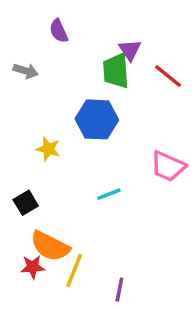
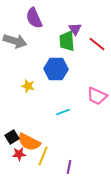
purple semicircle: (59, 31) -> (34, 18), size x1.5
gray arrow: (26, 71) -> (15, 41), size x1.6
black square: (26, 203) -> (12, 137), moved

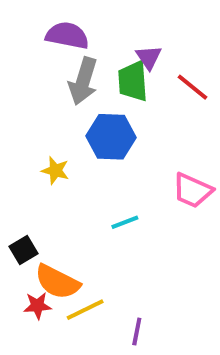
purple semicircle: (34, 18) -> (67, 35), turned 125
gray arrow: (15, 41) -> (83, 81), moved, turned 90
black square: (12, 137) -> (24, 250), moved
yellow line: (43, 156) -> (85, 310), turned 42

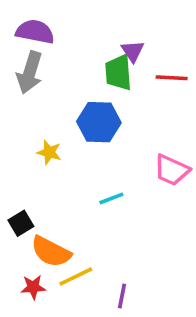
purple semicircle: (67, 35) -> (35, 32), moved
gray arrow: (83, 81) -> (30, 72), moved
red line: (192, 87) -> (172, 78), turned -36
red star: (37, 306) -> (33, 287), moved

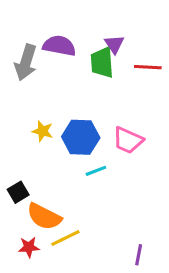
purple semicircle: (35, 32) -> (59, 46), moved
blue hexagon: (99, 122) -> (81, 137), moved
pink trapezoid: (172, 170) -> (128, 140), moved
purple line: (122, 296) -> (139, 255), moved

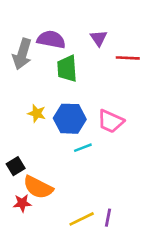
green trapezoid: (102, 62) -> (67, 69), moved
yellow line: (65, 238) -> (82, 219), moved
red star: (29, 247) -> (22, 203), moved
purple line: (139, 255) -> (108, 218), moved

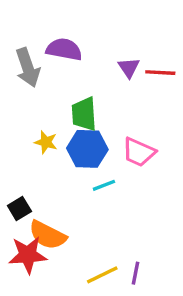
purple triangle: (99, 38) -> (129, 68), moved
gray arrow: (22, 54) -> (28, 68), turned -36
green trapezoid: (67, 69) -> (84, 114), moved
red star: (22, 203) -> (28, 255), size x1.6

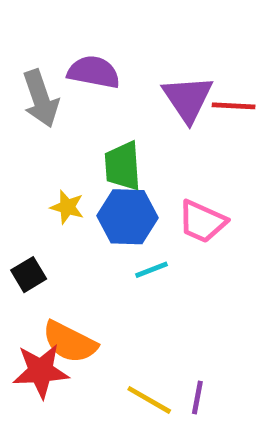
purple triangle: (129, 68) -> (188, 99), size x1.6
black square: (19, 209) -> (29, 275), moved
yellow line: (102, 275) -> (149, 400), turned 56

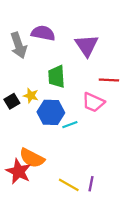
red line: (234, 106) -> (109, 80), moved
blue hexagon: (127, 217) -> (51, 112), moved
black square: (29, 275) -> (12, 101), moved
red star: (41, 371) -> (19, 171), turned 30

